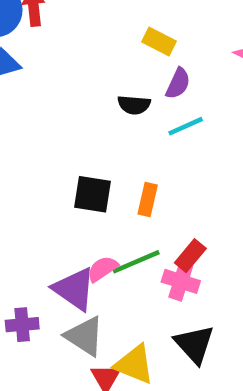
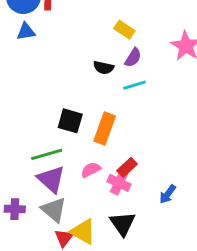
orange rectangle: (148, 200) -> (105, 128), size x1.5
green line: (136, 262) -> (47, 154), moved
pink semicircle: (102, 269) -> (91, 170), moved
purple cross: (22, 325) -> (15, 209), moved

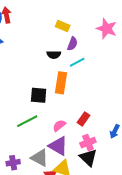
orange rectangle: (105, 128) -> (61, 83), moved
purple triangle: (51, 179) -> (58, 146), moved
pink cross: (119, 183) -> (88, 143), moved, turned -35

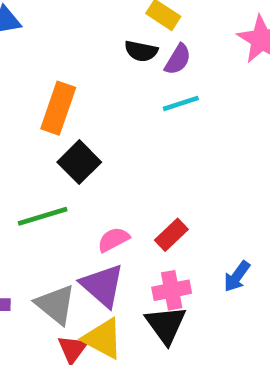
black semicircle: (54, 55) -> (141, 51), moved
orange rectangle: (61, 83) -> (58, 108), moved
black square: (39, 95) -> (79, 162), turned 30

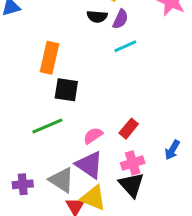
black square: (79, 162) -> (66, 90), turned -30

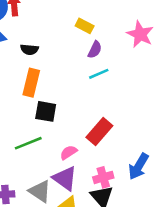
black semicircle: (97, 16) -> (29, 49), moved
red rectangle: (129, 129) -> (99, 131), moved, size x1.5
blue arrow: (172, 150) -> (139, 166), size x1.5

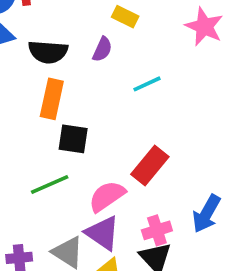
black semicircle: (29, 49) -> (48, 52), size x1.5
purple semicircle: (95, 50) -> (102, 49), moved
pink semicircle: (69, 152) -> (107, 196), size x1.5

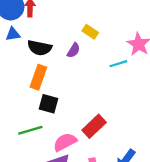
cyan line: (147, 84) -> (118, 64), moved

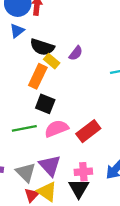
yellow rectangle: (90, 32) -> (52, 61), moved
blue triangle: (13, 34) -> (17, 31), turned -35
pink semicircle: (65, 142) -> (56, 129), moved

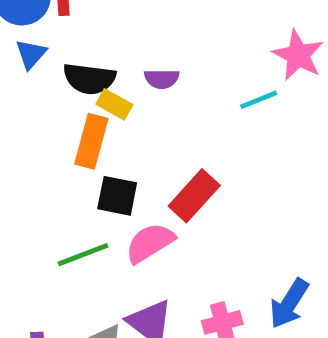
purple semicircle: (76, 53) -> (162, 79), turned 63
red rectangle: (88, 131) -> (194, 196), moved

